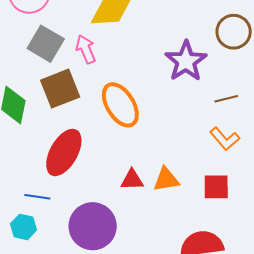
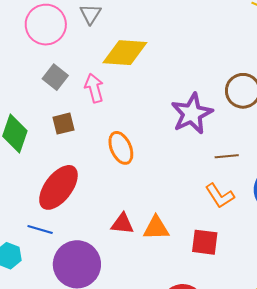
gray square: (46, 44) -> (55, 77), size x0.7
brown square: (60, 89) -> (63, 124), size x0.6
orange ellipse: (120, 105) -> (121, 148), size x0.7
blue line: (37, 197) -> (40, 229), moved

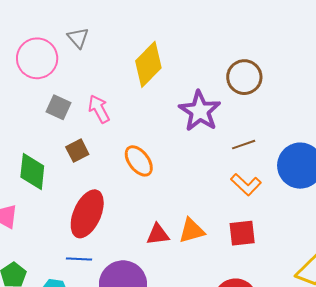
yellow diamond: (125, 53) -> (148, 64), moved, turned -36

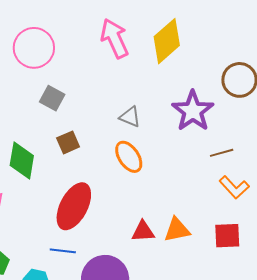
gray triangle: (78, 38) -> (130, 117), moved, turned -30
yellow diamond: (148, 64) -> (167, 41), moved
pink arrow: (99, 109) -> (115, 38), moved, size x1.4
brown line: (244, 145) -> (222, 153), moved

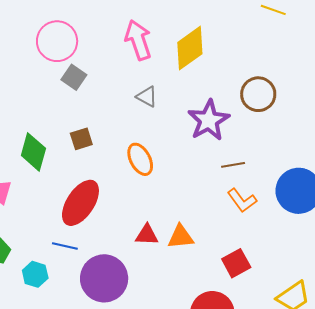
gray square: (52, 98) -> (74, 77), moved
gray triangle: (130, 117) -> (147, 97), moved
red square: (227, 236) -> (236, 263), moved, turned -32

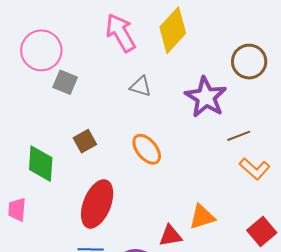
red triangle: (147, 235) -> (170, 236), moved

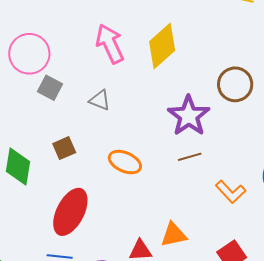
gray triangle: (141, 86) -> (100, 100), moved
brown line: (239, 136) -> (190, 157), moved
orange ellipse: (147, 149) -> (125, 162), turned -32

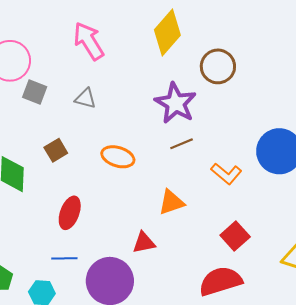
yellow diamond: (162, 46) -> (167, 33), moved
red ellipse: (70, 212) -> (70, 213), size x0.7
orange triangle: (174, 235) -> (171, 202), moved

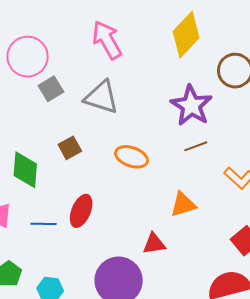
gray square: (35, 92) -> (51, 89), turned 35
gray triangle: (85, 98) -> (101, 97), size x1.6
blue line: (64, 258) -> (43, 224), moved

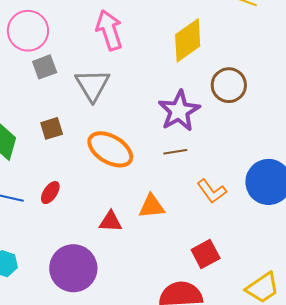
gray triangle: (101, 97) -> (93, 85), turned 30
orange ellipse: (131, 157) -> (110, 149), size x1.4
red ellipse: (81, 211) -> (50, 193), size x0.7
red triangle: (154, 244) -> (111, 222), moved

